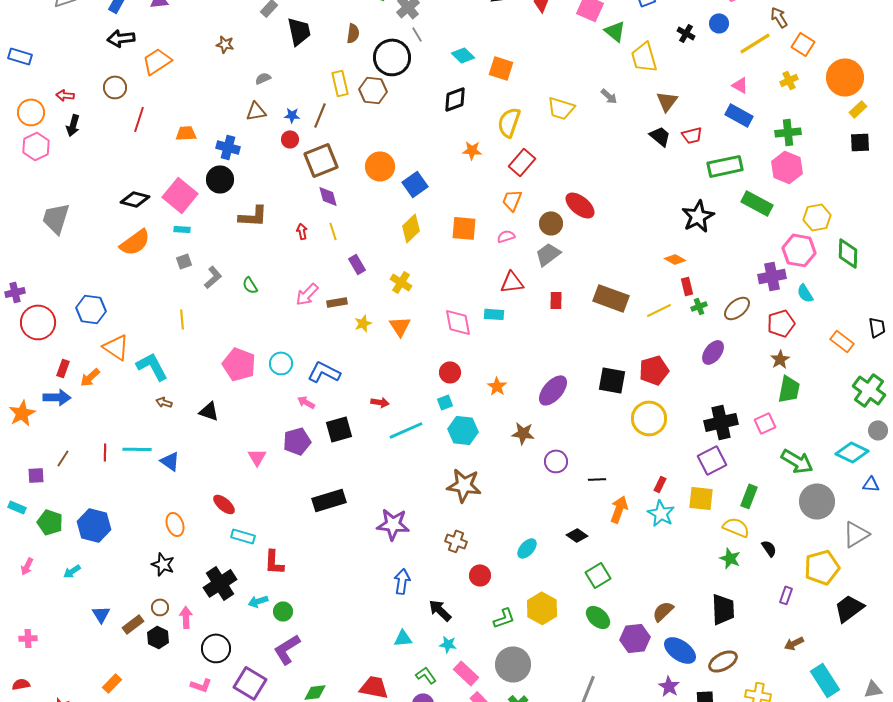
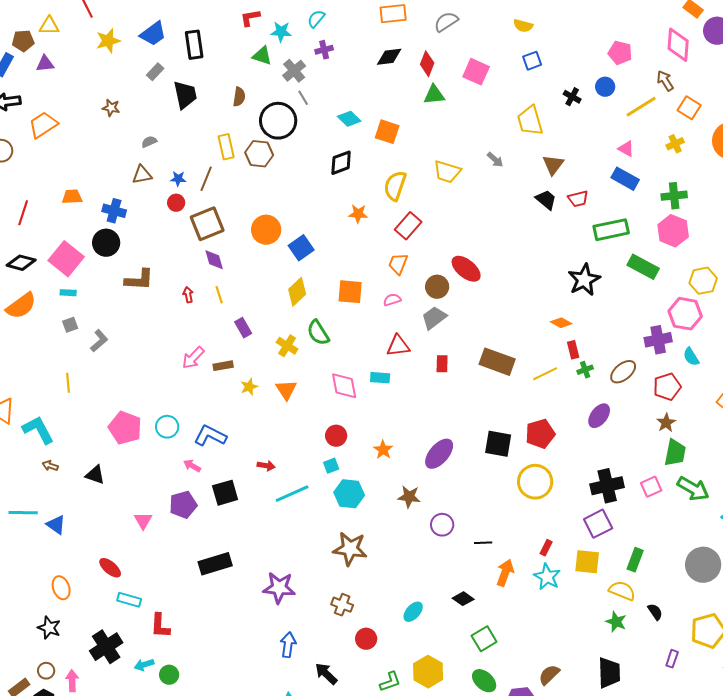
green triangle: (615, 31) -> (434, 95), moved, turned -45
red line: (139, 119) -> (23, 213), moved
green semicircle: (250, 285) -> (318, 333), moved, size x1.5
green arrow: (797, 461) -> (693, 489), moved

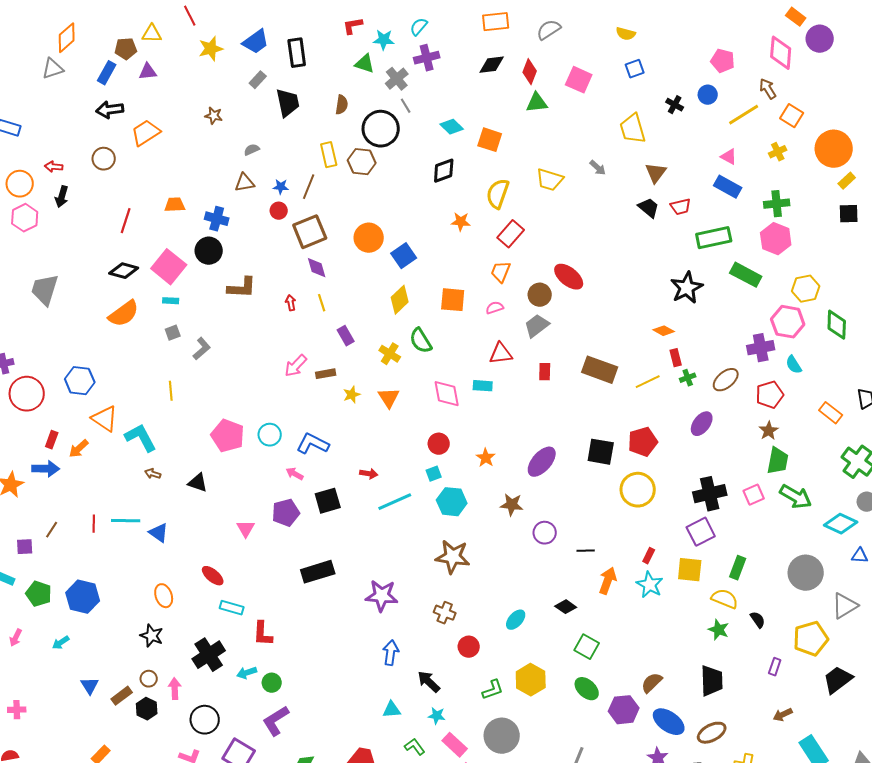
purple cross: (324, 50) -> (427, 58), size x1.4
green square: (484, 639) -> (587, 647), turned -30

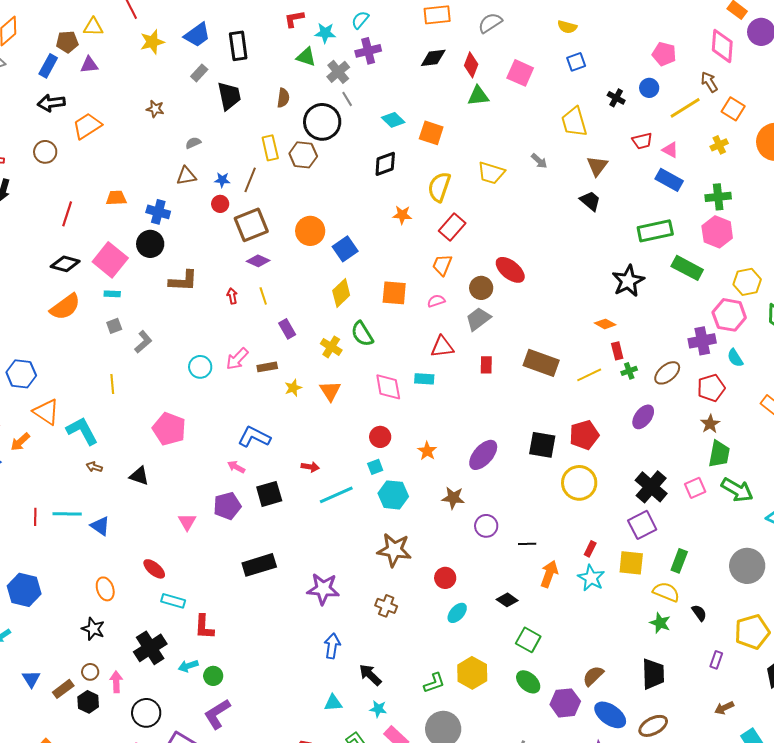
red trapezoid: (681, 207) -> (642, 141), moved
purple diamond: (317, 268) -> (258, 261), turned -50
cyan circle: (270, 435) -> (200, 367), moved
black cross: (710, 494) -> (651, 487), turned -36
red circle: (469, 647) -> (445, 578), moved

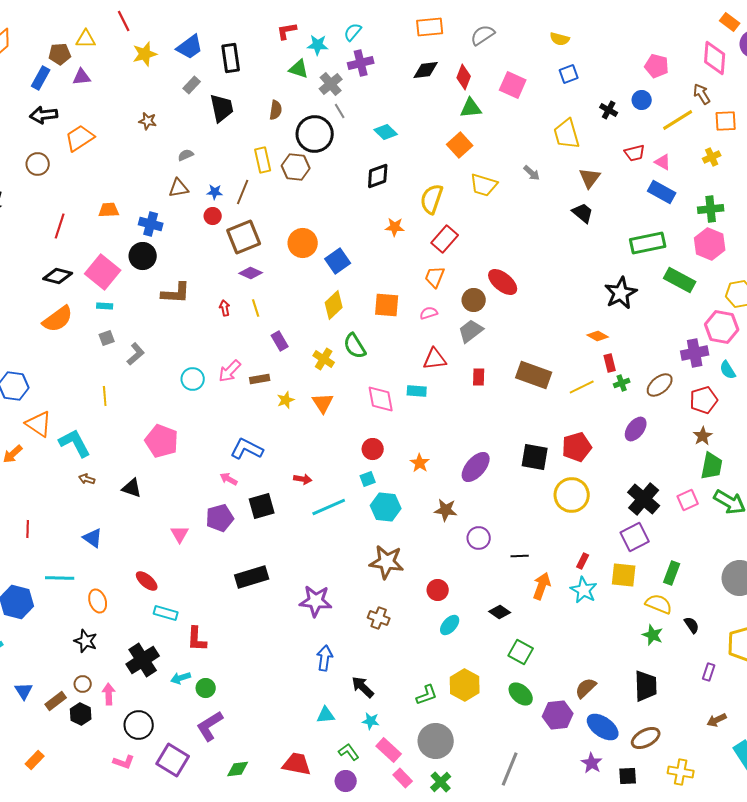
orange square: (733, 109) -> (726, 121), turned -35
orange square: (431, 133) -> (460, 145), moved, turned 30
cyan line: (67, 514) -> (60, 578), moved

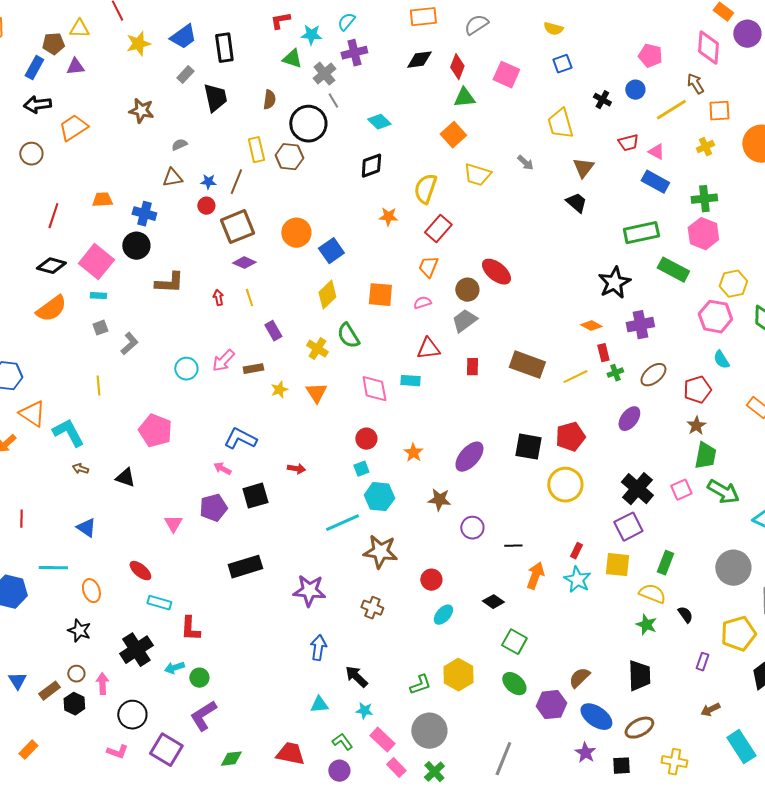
brown star: (148, 121) -> (141, 111), size x1.4
purple cross: (695, 353) -> (640, 325), moved
cyan line: (329, 507) -> (342, 523), moved

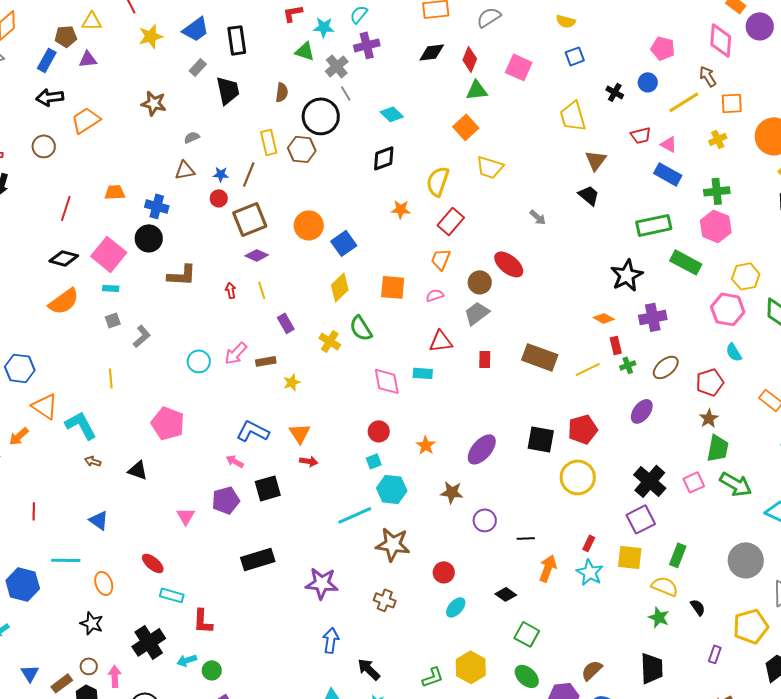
gray arrow: (525, 163) -> (538, 217), moved
orange triangle: (316, 393) -> (300, 433), moved

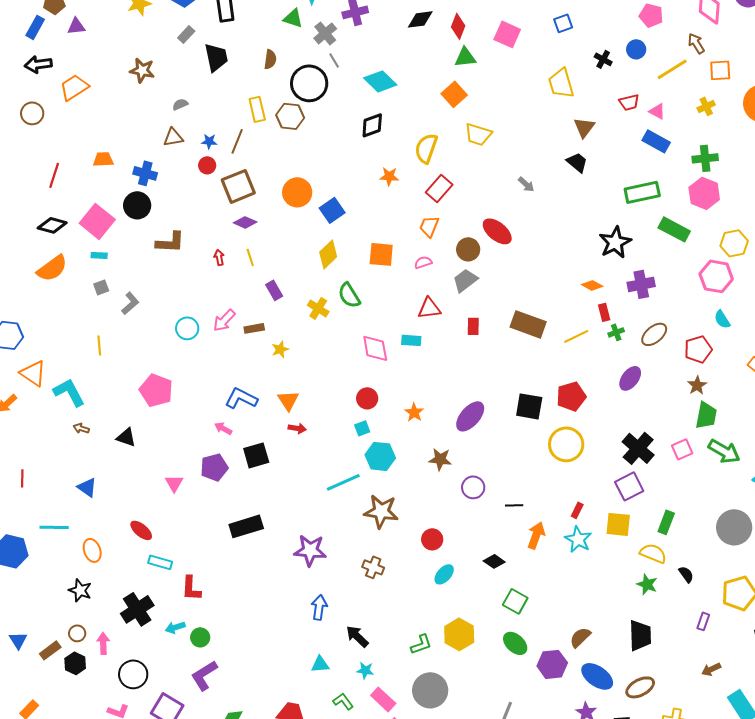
cyan diamond: (392, 114) -> (380, 81), size x1.4

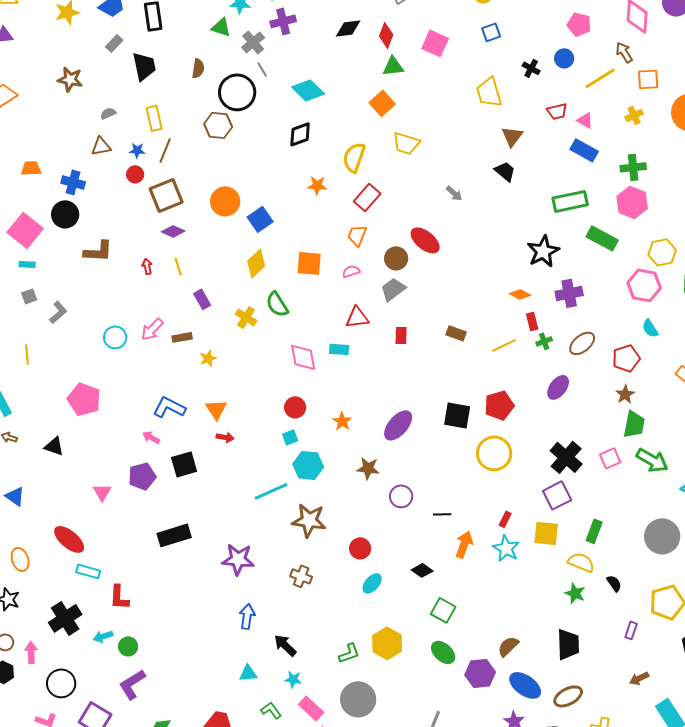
yellow rectangle: (257, 109) -> (154, 118), moved
brown rectangle: (528, 324) -> (456, 333), size x0.6
red ellipse: (141, 530) -> (69, 539), size x1.4

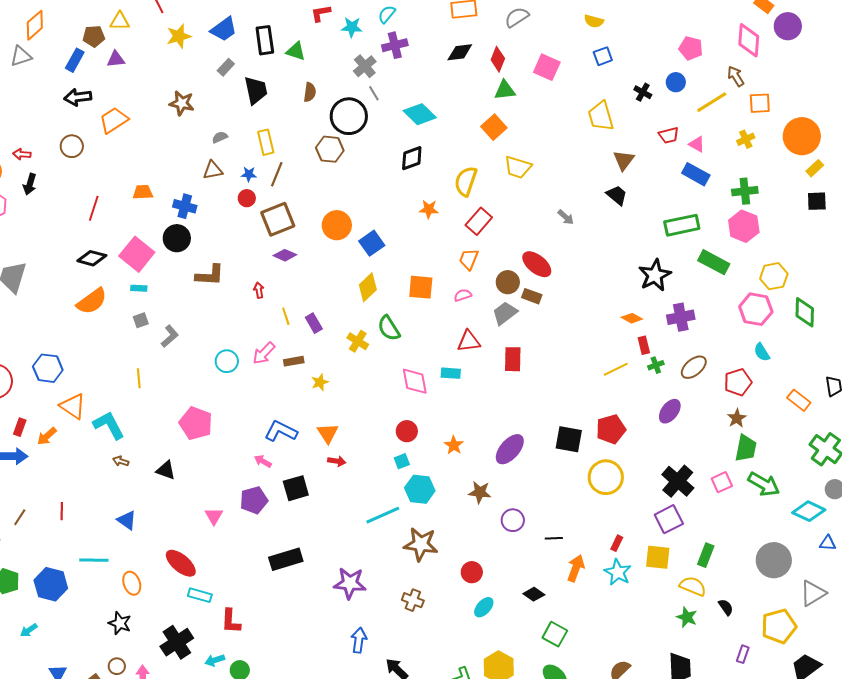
green triangle: (221, 27) -> (296, 51), moved
yellow line: (178, 266) -> (286, 316), moved
brown rectangle: (456, 333) -> (532, 296), moved
red rectangle: (401, 335) -> (513, 359), size x1.4

